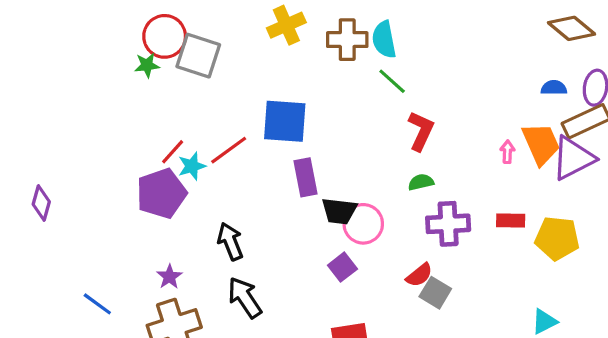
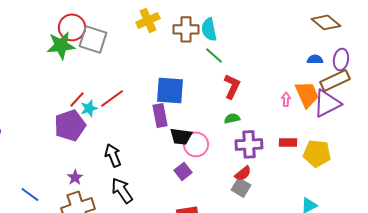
green star: (147, 65) -> (61, 45), size x1.8
blue square: (285, 121) -> (170, 90), moved
red semicircle: (419, 275) -> (243, 173), moved

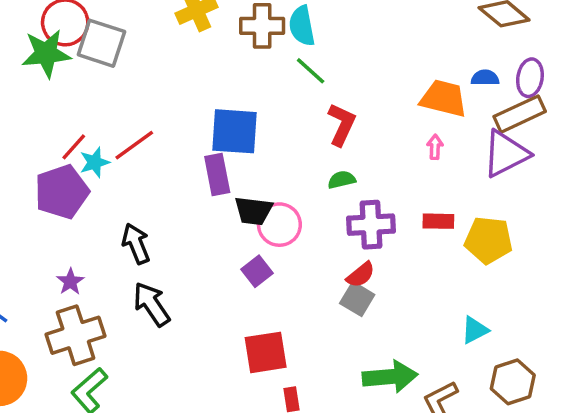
orange trapezoid: (307, 94) -> (444, 98), moved, turned -52

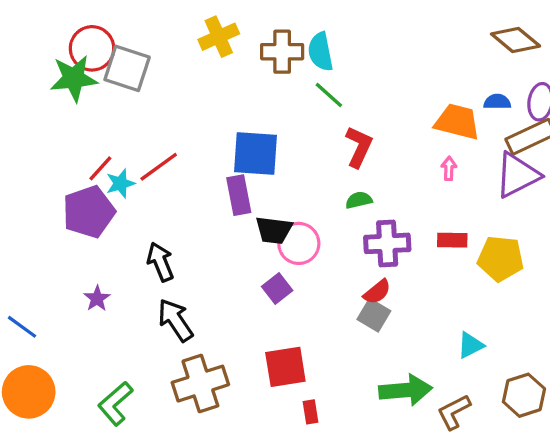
cyan triangle: (475, 330) -> (471, 345), moved
brown cross: (76, 335) -> (200, 384), moved

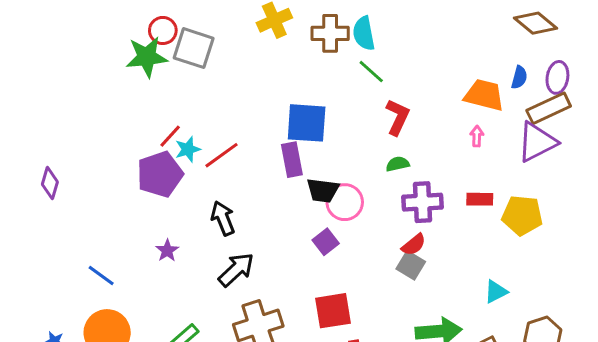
red circle: (92, 48) -> (163, 30), size x0.7
blue semicircle: (497, 102) -> (519, 77), turned 105
red line: (159, 167) -> (222, 155), moved
black arrow: (175, 320) -> (236, 270), turned 81

